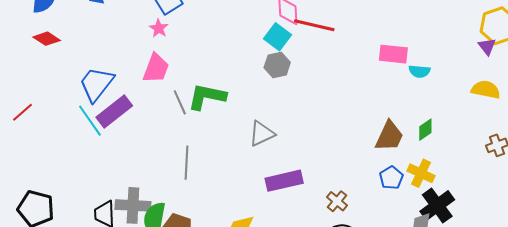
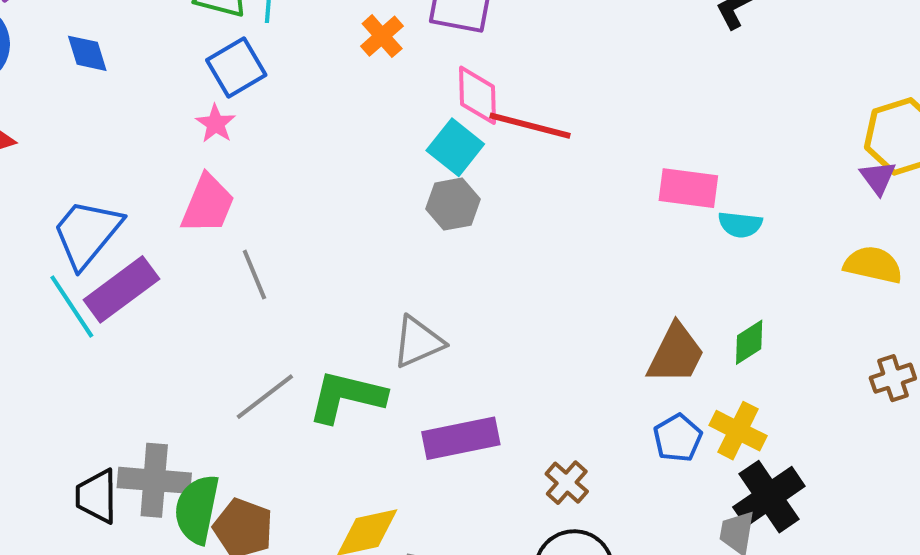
green L-shape: (207, 97) -> (347, 397), moved
gray line: (187, 163) -> (265, 397), turned 48

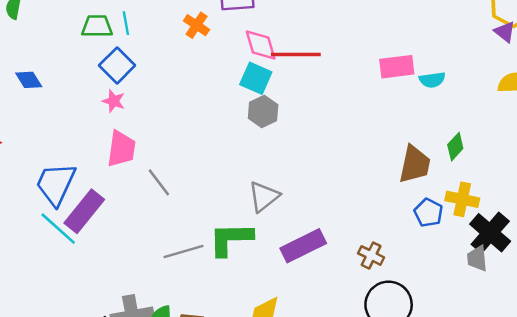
gray line: (265, 397) -> (183, 251), turned 36

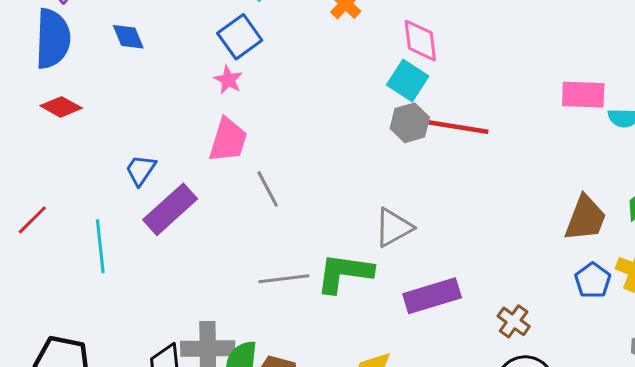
red line: (296, 55) -> (458, 127), moved
blue trapezoid: (56, 184) -> (141, 170), size x0.6
cyan line: (58, 229) -> (100, 246), moved, turned 33

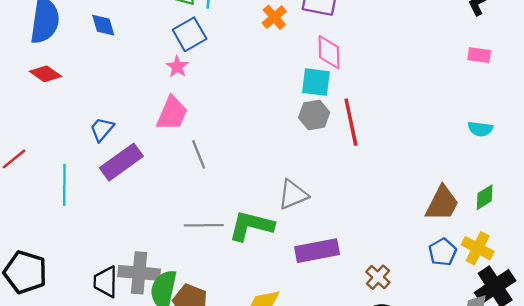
cyan square: (408, 81) -> (316, 82), turned -32
pink rectangle: (583, 95) -> (479, 55), moved, size x0.7
red line: (458, 127) -> (351, 122), turned 63

